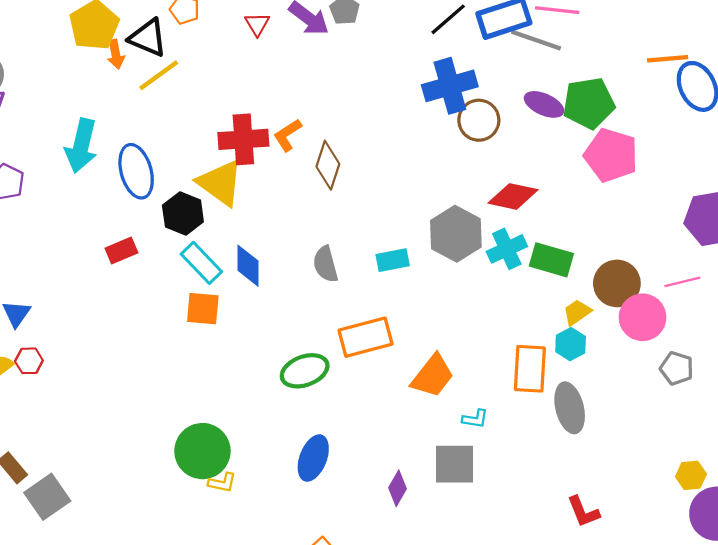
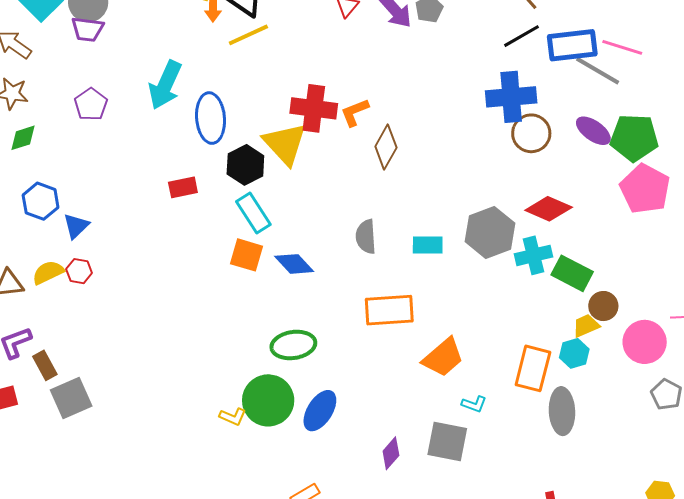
blue diamond: (248, 266) -> (294, 264), moved, turned -54
brown circle: (617, 283) -> (603, 306), moved, size x0.7
green ellipse: (305, 371) -> (293, 345), moved
green circle: (202, 451) -> (268, 400), moved

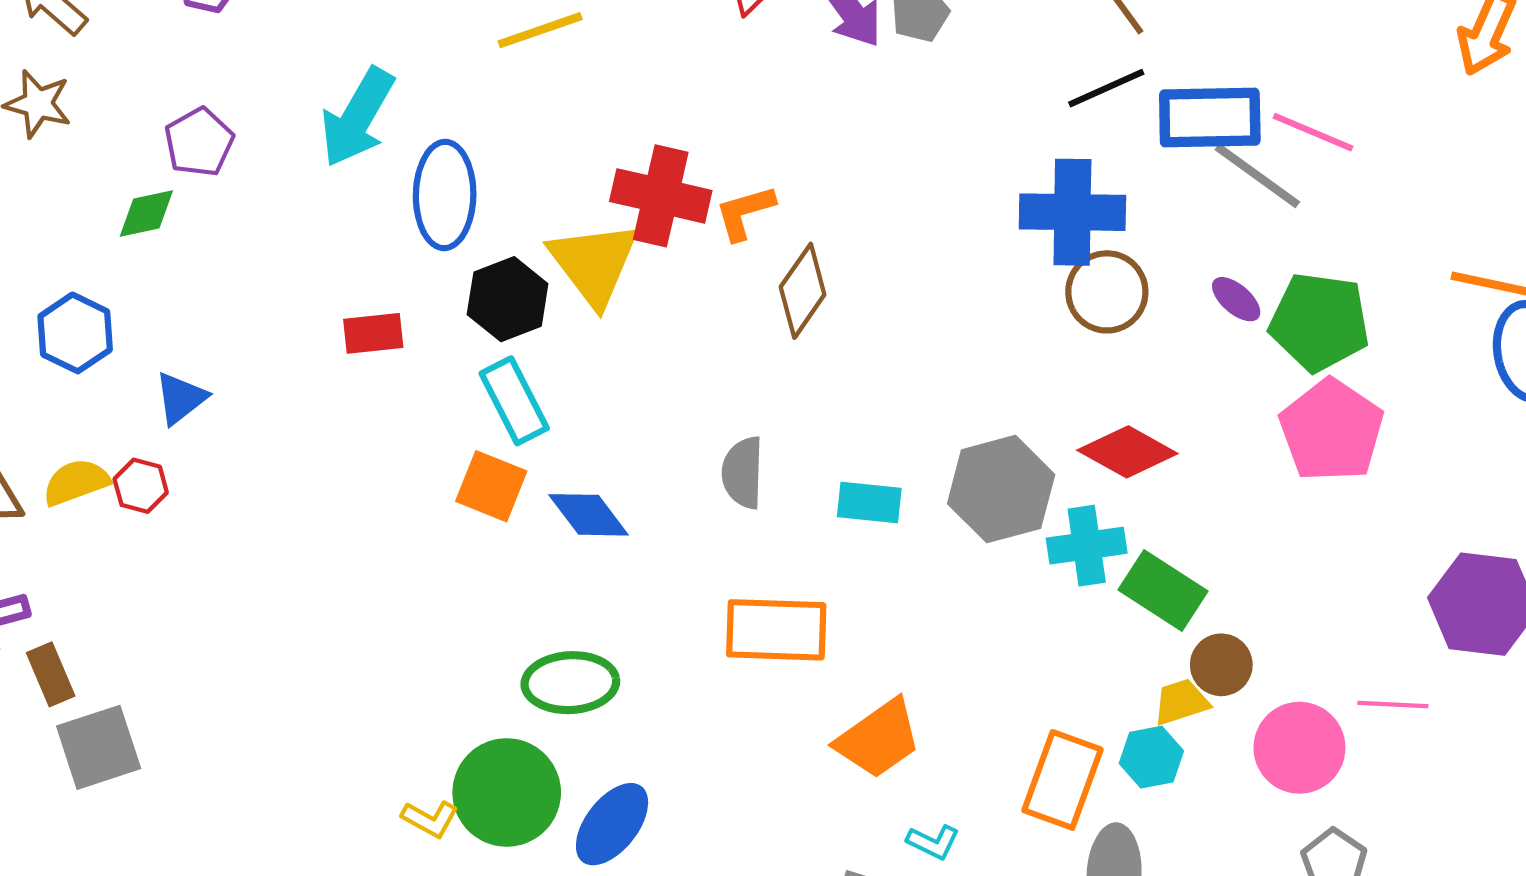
purple ellipse: (593, 131) -> (1236, 299), size x0.7
green diamond: (23, 138) -> (146, 213), moved
blue triangle: (76, 226) -> (181, 398), moved

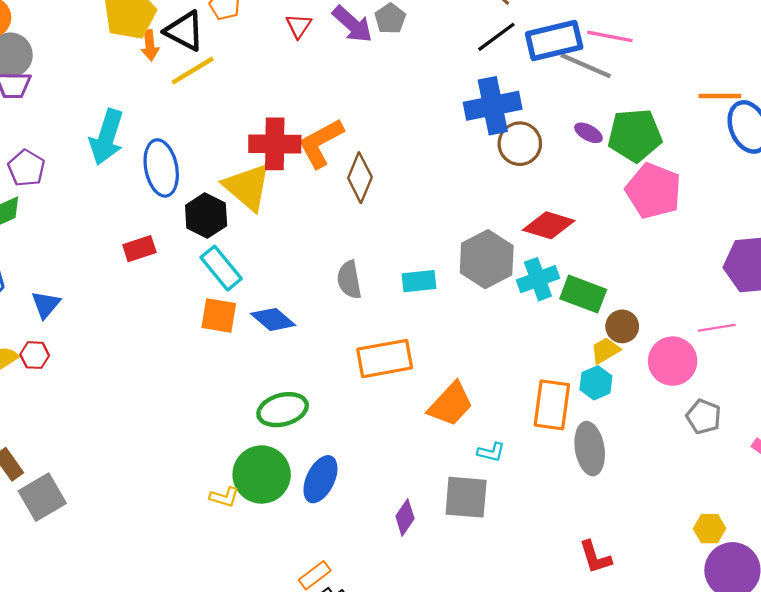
orange L-shape: (745, 212) -> (321, 143), size x1.5

